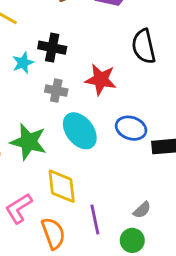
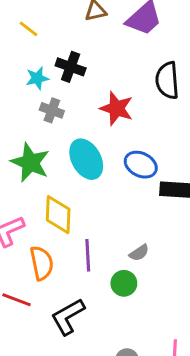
gray cross: (56, 91) -> (52, 110), moved

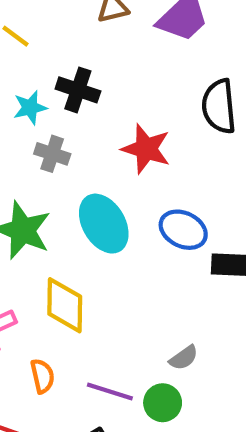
purple line: (88, 255) -> (110, 391), moved, turned -68
orange semicircle: (42, 263) -> (42, 376), size x0.7

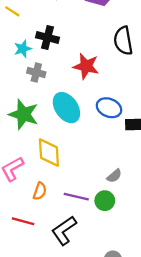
orange semicircle: (42, 376) -> (40, 191), turned 36

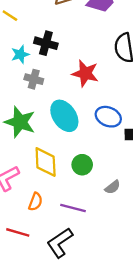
green circle: (105, 201) -> (82, 165), moved

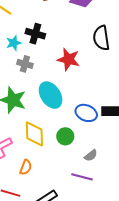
blue ellipse: (108, 117) -> (86, 113), moved
purple line: (73, 208) -> (82, 177), moved

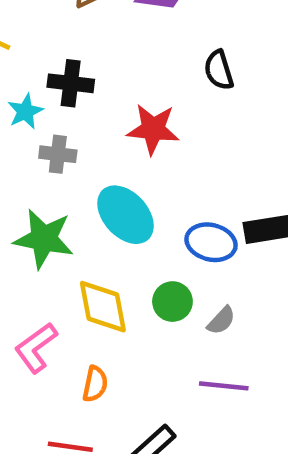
black semicircle: (101, 38) -> (219, 70), size x0.7
gray semicircle: (91, 155) -> (221, 321), moved

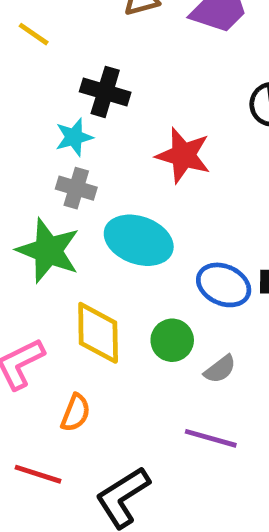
cyan star: (25, 111) -> (74, 137), moved
gray cross: (58, 154) -> (76, 188), moved
cyan ellipse: (125, 215) -> (139, 240), turned -38

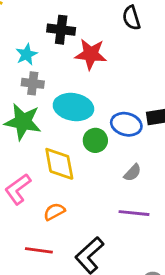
black cross: (105, 92) -> (61, 30), moved
green circle: (172, 340) -> (95, 140), moved
orange semicircle: (76, 413) -> (54, 212), turned -130

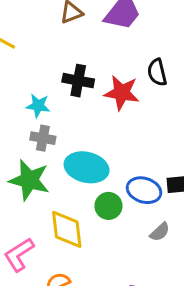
cyan star: (27, 54) -> (38, 106), turned 30
red star: (91, 54) -> (122, 93), moved
gray semicircle: (132, 173) -> (160, 232), moved

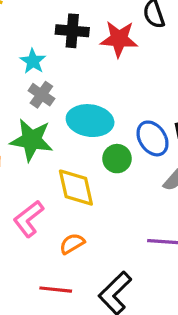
cyan star: (38, 106) -> (33, 61), turned 30
gray cross: (43, 138) -> (41, 95), turned 30
blue ellipse: (144, 190) -> (152, 138), turned 44

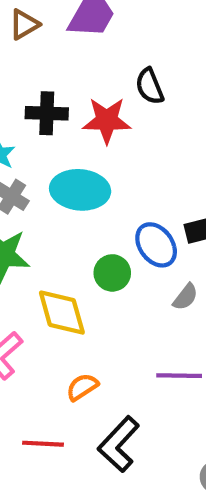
cyan ellipse: (90, 121) -> (80, 190), moved
orange semicircle: (72, 244) -> (82, 387), moved

